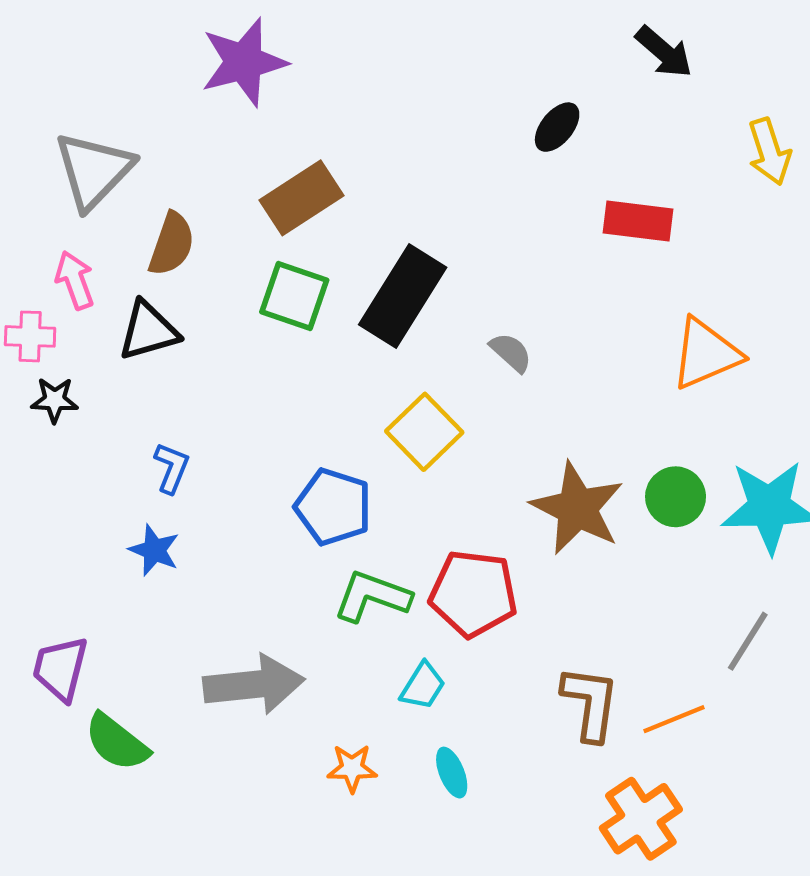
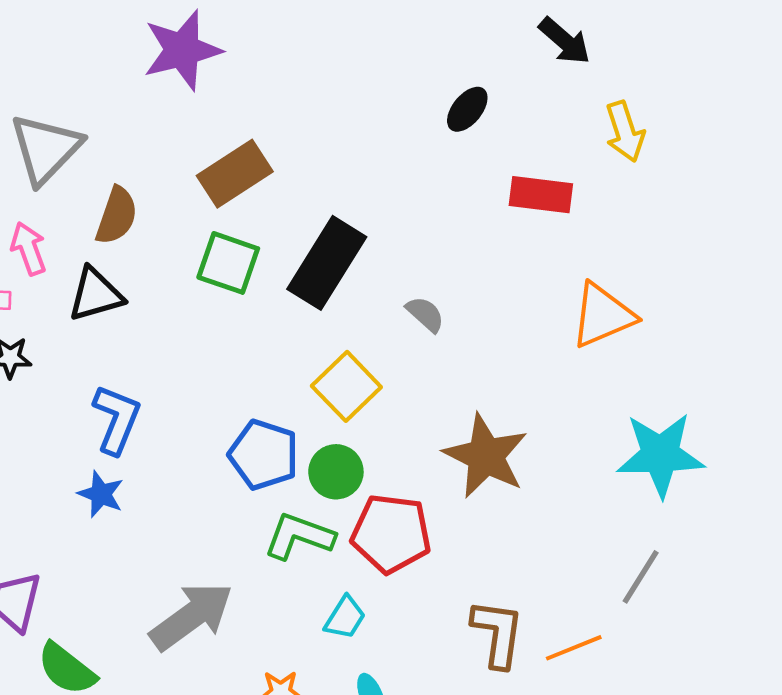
yellow arrow: (769, 152) -> (625, 132), moved
blue L-shape: (172, 468) -> (117, 419), size x1.5
green circle: (676, 497) -> (336, 472), moved
gray arrow: (254, 684) -> (191, 616), turned -30

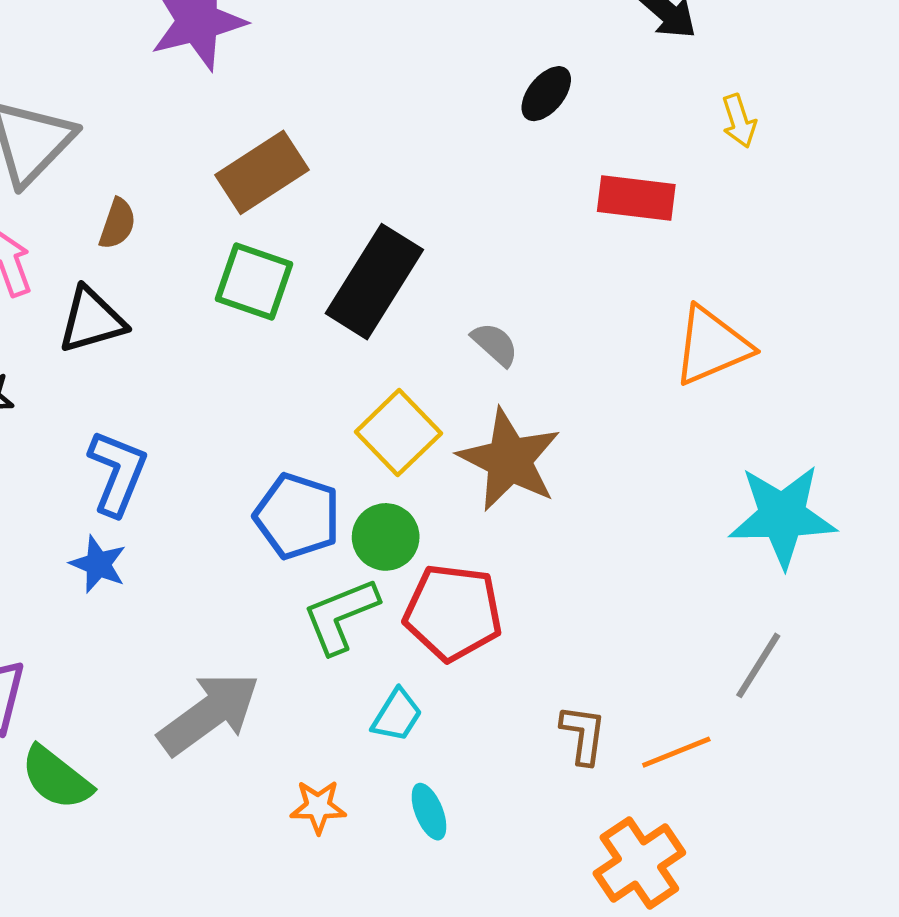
yellow arrow: (625, 132) -> (739, 121), size x0.7
brown semicircle: (117, 216) -> (117, 224), size x0.7
brown star: (486, 456) -> (509, 460), moved
green L-shape: (299, 536) -> (341, 616), turned -42
brown L-shape: (498, 633) -> (583, 734), size x0.7

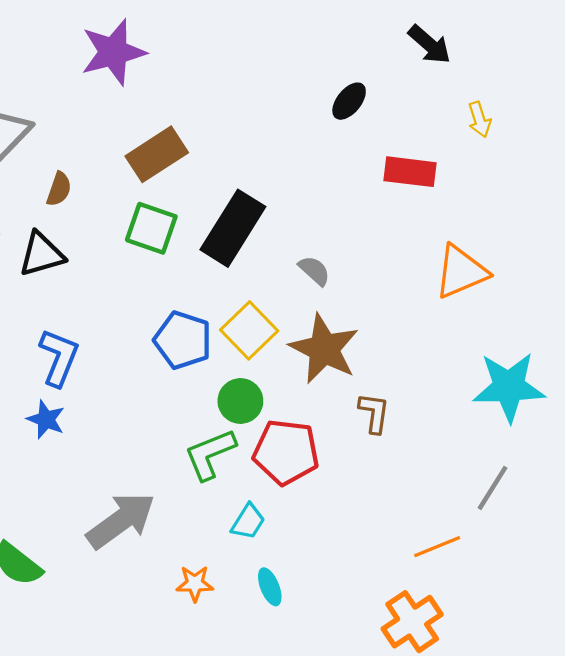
blue pentagon: (297, 516) -> (183, 340), moved
brown L-shape: (583, 734) -> (374, 413), moved

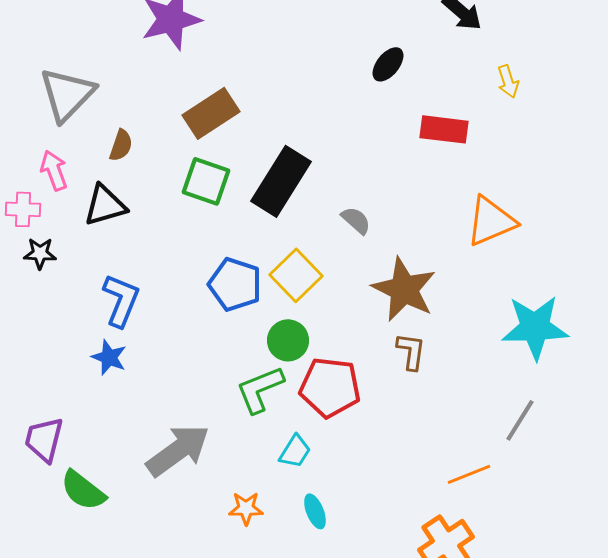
brown star: (324, 349) -> (404, 289), moved

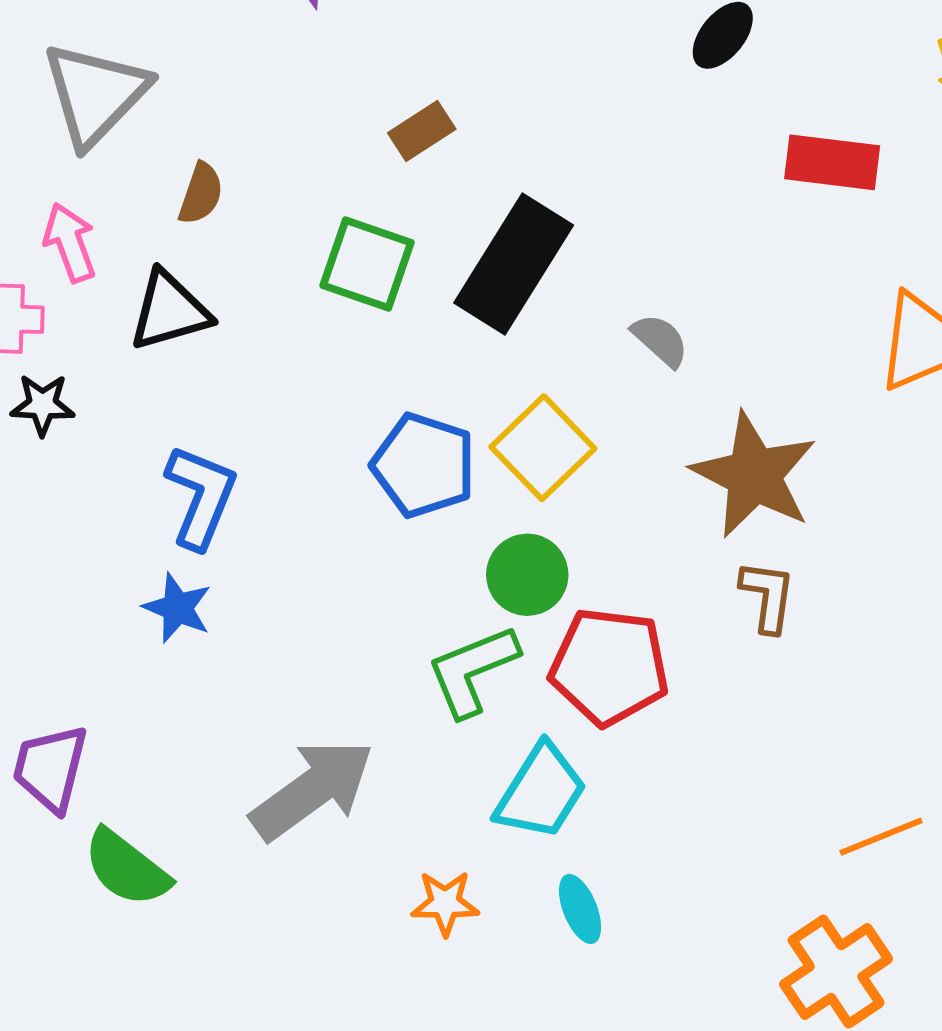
brown rectangle: (211, 113) -> (422, 131), moved, size x0.6
cyan trapezoid: (295, 451) -> (541, 792), size x1.5

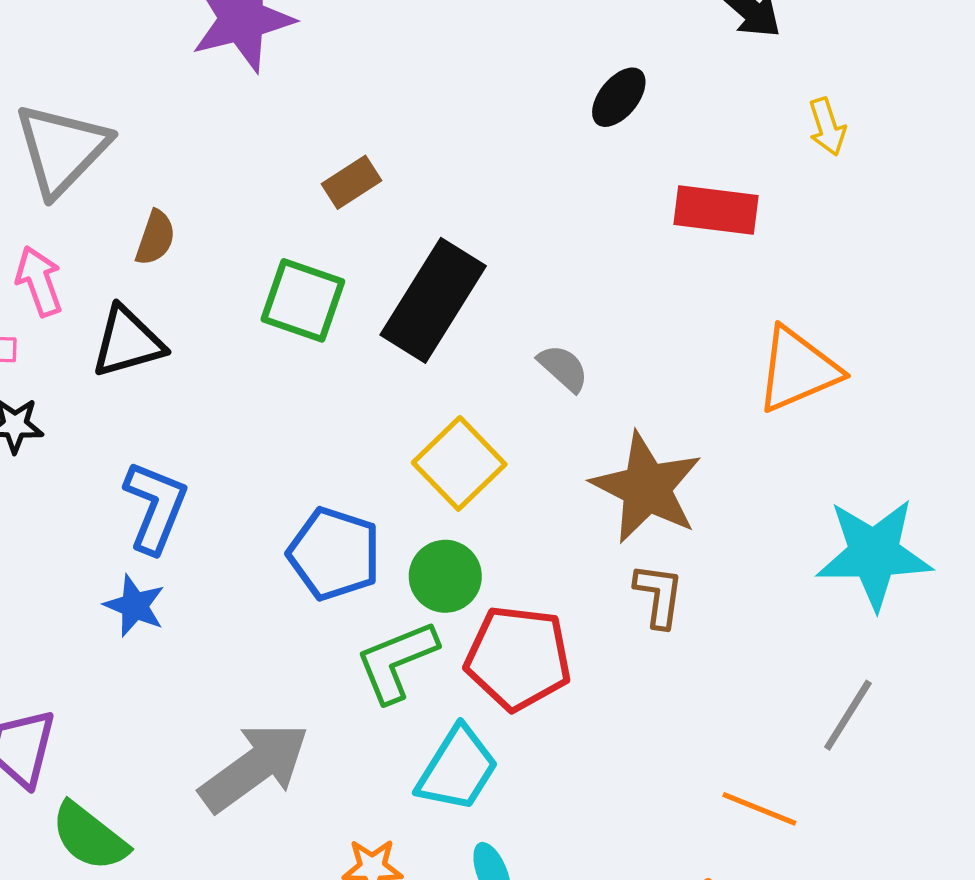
blue pentagon: (424, 465) -> (334, 554), moved
orange line: (881, 837) -> (759, 809), turned 44

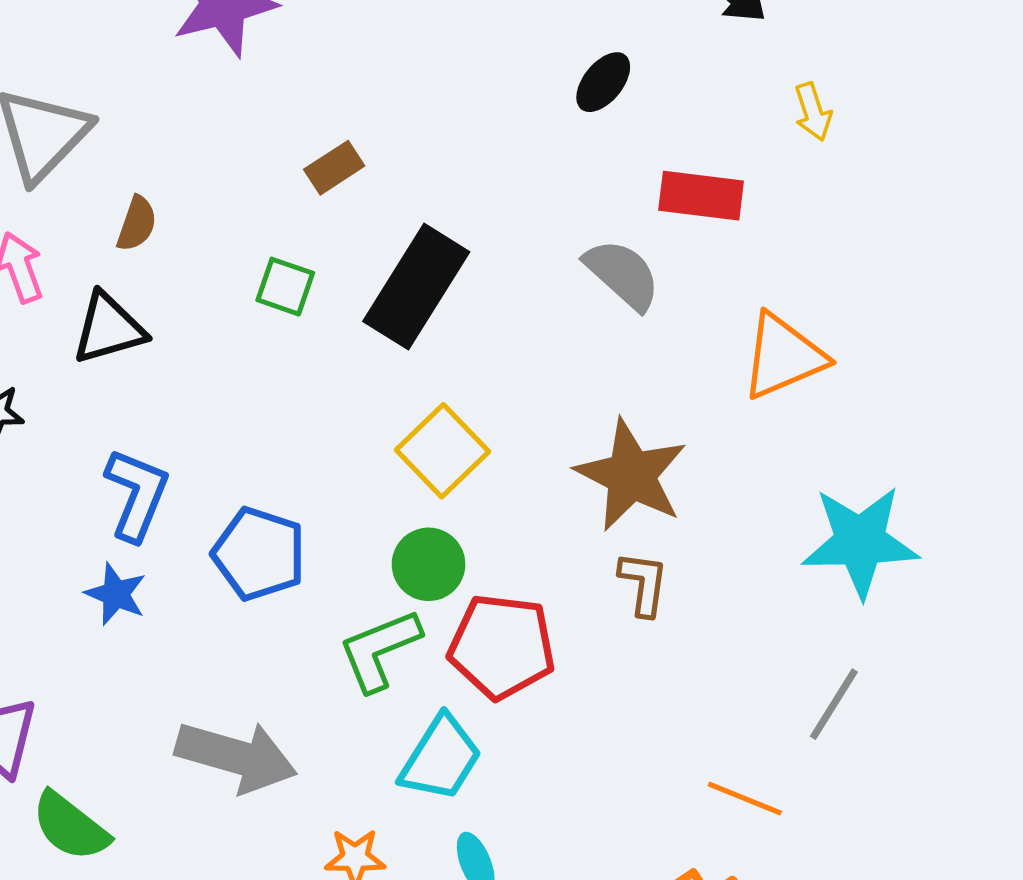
green square: (303, 300) -> (285, 287), size x0.7
gray semicircle: (563, 368) -> (622, 274), moved, size x1.5
blue pentagon: (334, 554) -> (259, 554), moved
gray arrow: (254, 767) -> (236, 757), turned 52

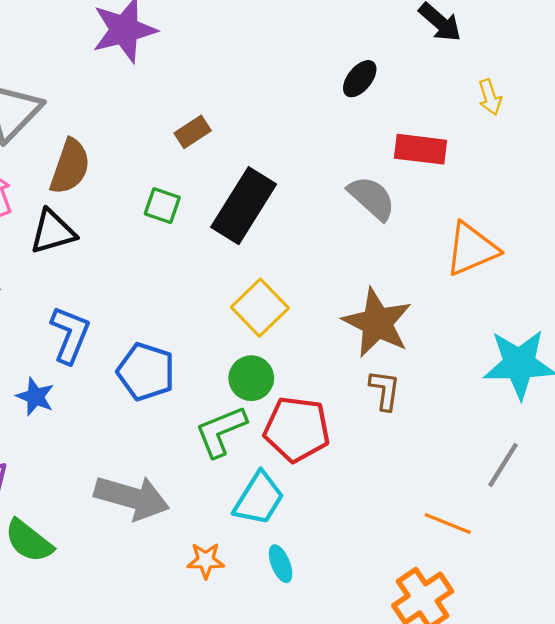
brown semicircle: (137, 224) -> (70, 167), size x1.6
blue star: (116, 594) -> (35, 397), moved

